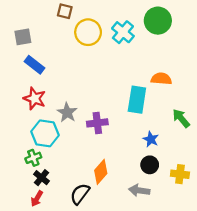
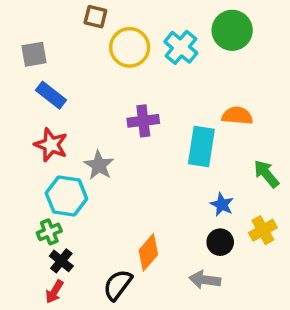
purple cross: (97, 123) -> (143, 121), moved
yellow cross: (180, 174) -> (263, 230), moved, turned -36

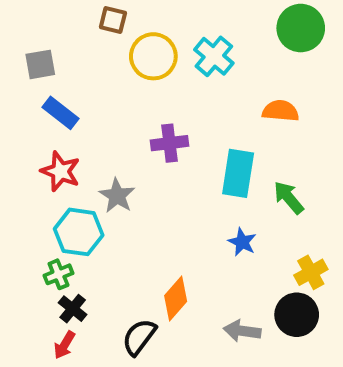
green circle: (232, 30) -> (301, 28), moved
orange semicircle: (237, 116) -> (281, 111), moved
green arrow: (266, 174) -> (289, 198), moved
blue star: (222, 205) -> (242, 242), moved
black circle: (220, 242) -> (297, 315), moved, size x1.4

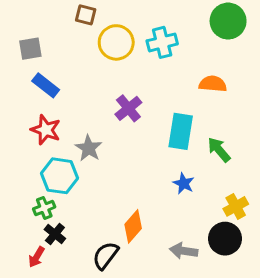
cyan cross: (214, 56) -> (162, 42), turned 36
purple cross: (169, 143) -> (128, 108), turned -32
red arrow: (65, 345) -> (37, 257), moved

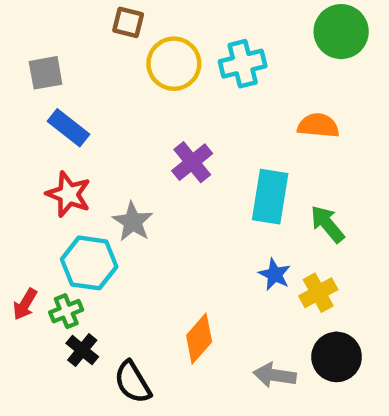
yellow cross: (236, 206) -> (318, 293), moved
black semicircle: (105, 255) -> (133, 382), moved, turned -68
red arrow: (37, 257) -> (25, 304), moved

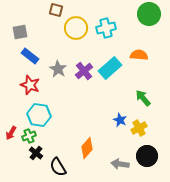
cyan rectangle: (270, 197) -> (110, 68), moved, turned 40
gray star: (133, 222) -> (58, 69), moved

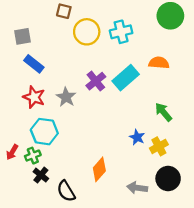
gray star: (58, 69) -> (66, 97), moved

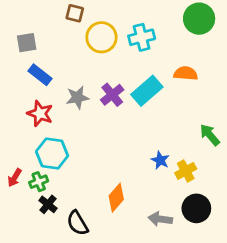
gray star: (66, 97) -> (77, 97), moved, turned 30
green arrow: (163, 112) -> (210, 135), moved

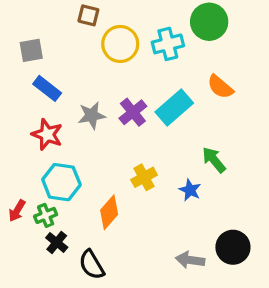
green circle: (199, 19) -> (209, 22), moved
orange semicircle: (186, 73) -> (220, 87), turned -145
green arrow: (210, 135) -> (214, 160), moved
yellow cross: (186, 171) -> (144, 177), moved
orange diamond: (116, 198) -> (109, 212), moved

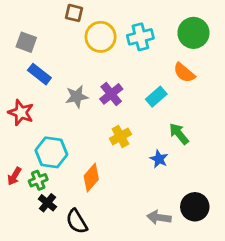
green circle: (209, 22) -> (193, 33), moved
gray square: (31, 50) -> (26, 42), turned 30
cyan rectangle: (174, 107) -> (156, 97), moved, size x0.7
red star: (47, 134) -> (21, 113), moved
yellow cross: (144, 177) -> (120, 136), moved

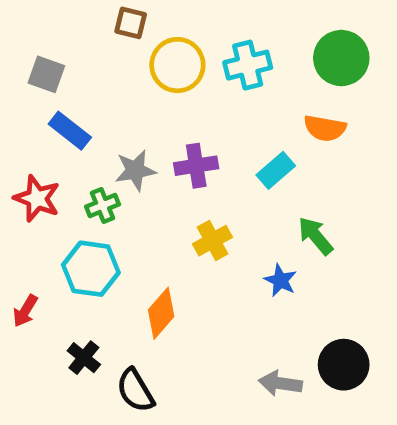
orange semicircle: (184, 73) -> (325, 128), turned -30
purple cross: (111, 94) -> (196, 166), turned 30
green cross: (38, 180) -> (103, 205), moved

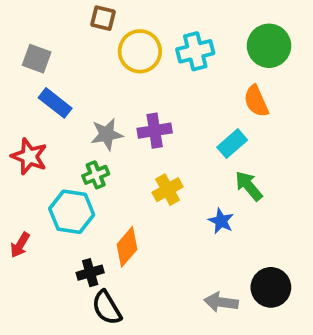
orange semicircle: (325, 128) -> (256, 101), turned 56
cyan rectangle: (276, 170) -> (232, 144), moved
green cross: (103, 205) -> (96, 175), moved
black cross: (84, 358) -> (90, 273), moved, turned 35

